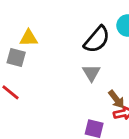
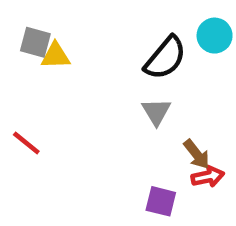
gray square: (16, 58) -> (35, 42), moved

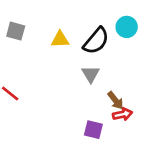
yellow triangle: (55, 56) -> (60, 39), moved

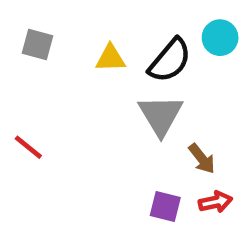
gray triangle: (91, 74) -> (161, 115), size x1.5
red arrow: (122, 114) -> (215, 202), moved

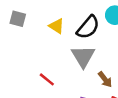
yellow triangle: (110, 58) -> (57, 26), turned 35
red line: (28, 147) -> (47, 79), moved

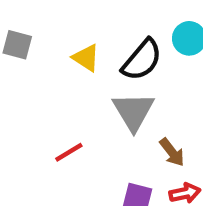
red line: (47, 79) -> (69, 152), turned -70

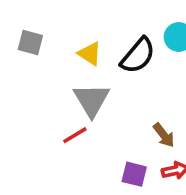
gray triangle: (133, 111) -> (92, 100), moved

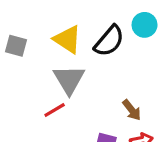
gray square: (30, 43) -> (16, 46), moved
yellow triangle: (90, 54) -> (67, 39), size x1.4

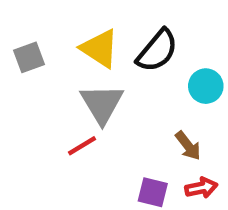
cyan circle: (145, 25) -> (206, 86), moved
gray square: (16, 46) -> (29, 57), turned -35

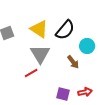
brown arrow: (188, 146) -> (73, 62), moved

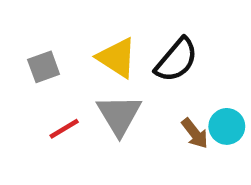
cyan circle: (87, 46) -> (227, 126), moved
red line: (31, 73) -> (64, 129), moved

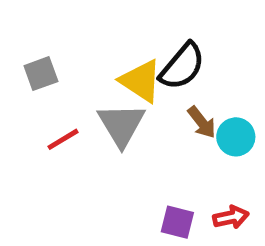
yellow triangle: (117, 58) -> (141, 81), moved
brown arrow: (195, 133) -> (202, 122), moved

